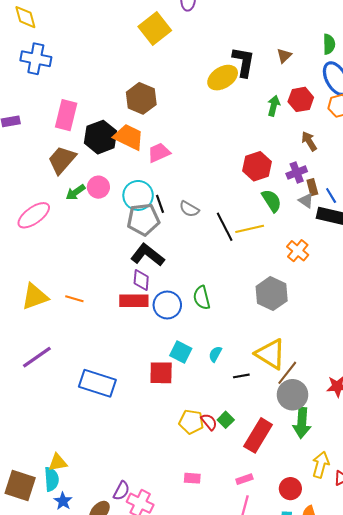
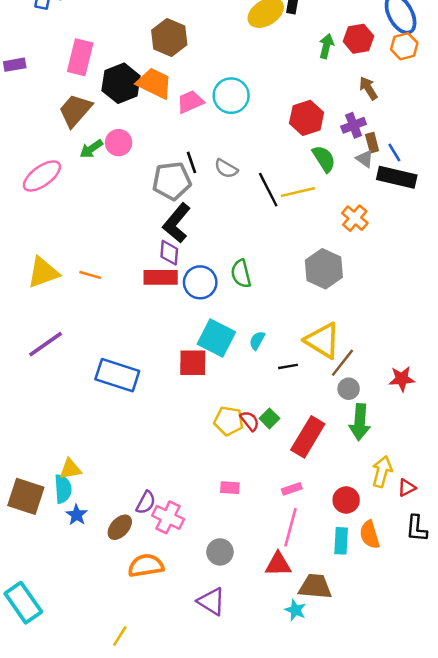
cyan circle: (138, 195) -> (231, 96), moved
black L-shape: (147, 255) -> (177, 223), turned -88
cyan square: (181, 352) -> (216, 338), size x1.4
gray circle: (292, 395) -> (349, 389), size x0.6

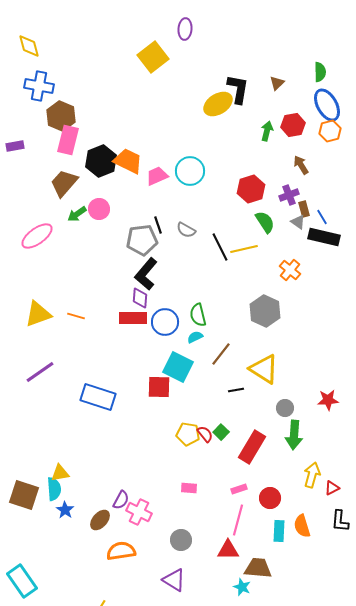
brown hexagon: (169, 37) -> (61, 116), moved
cyan semicircle: (257, 340) -> (195, 337), moved, turned 35
brown line: (342, 363) -> (221, 354), moved
red circle: (346, 500) -> (270, 498), moved

